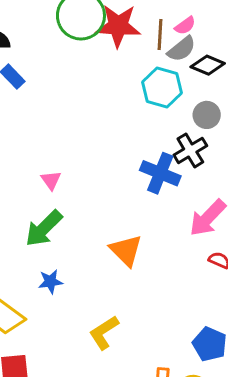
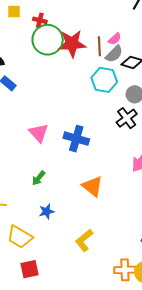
blue cross: (160, 173) -> (76, 139), moved
pink triangle: (51, 180) -> (39, 133), moved, size x1.5
green arrow: (44, 228) -> (39, 178), size x0.6

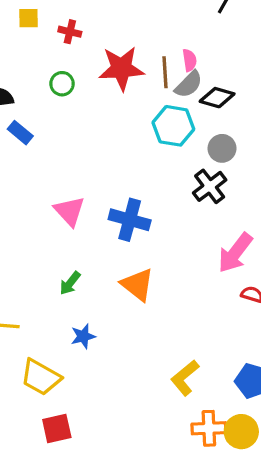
pink semicircle: (115, 39) -> (189, 60), turned -56
green circle: (48, 40) -> (62, 84), moved, size x0.5
orange triangle: (93, 186) -> (137, 285), moved
yellow L-shape: (84, 240) -> (185, 378), moved

